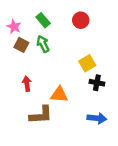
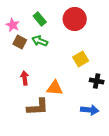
red circle: (81, 20) -> (75, 19), size x1.5
green arrow: (43, 44) -> (40, 41), turned -42
black cross: (97, 83) -> (97, 81), moved

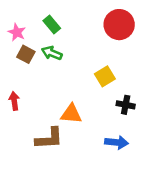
red circle: (75, 19) -> (119, 25), moved
red arrow: (25, 78) -> (14, 101), moved

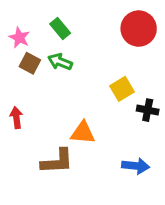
black cross: (126, 105) -> (148, 110), moved

